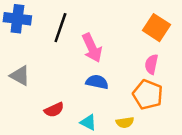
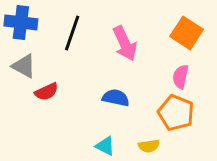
pink arrow: (92, 48) -> (125, 43), moved
gray triangle: (20, 76) -> (24, 66), moved
red semicircle: (54, 110) -> (46, 92), moved

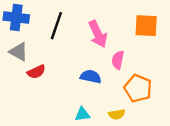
orange square: (187, 33) -> (146, 26), turned -30
pink semicircle: (181, 77) -> (118, 60), moved
cyan triangle: (105, 146) -> (82, 114), turned -35

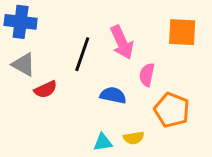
black line: (56, 26) -> (82, 54), moved
yellow semicircle: (117, 114) -> (134, 138), moved

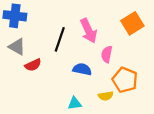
orange square: (182, 32) -> (132, 23), turned -35
yellow semicircle: (134, 138) -> (106, 96), moved

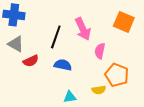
orange square: (132, 23) -> (124, 22), turned -35
blue semicircle: (82, 69) -> (63, 65), moved

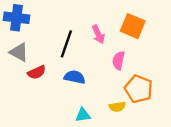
orange square: (124, 22) -> (133, 26), moved
pink arrow: (83, 29) -> (98, 34), size x0.7

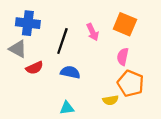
blue cross: (17, 18) -> (28, 23), moved
pink semicircle: (118, 60) -> (123, 57), moved
cyan triangle: (83, 115) -> (67, 108), moved

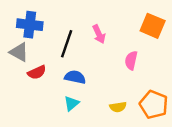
orange square: (125, 24) -> (153, 26), moved
orange pentagon: (131, 83) -> (154, 105), moved
cyan triangle: (67, 108) -> (71, 103), moved, turned -32

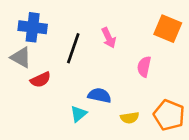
blue semicircle: (75, 77) -> (100, 95), moved

